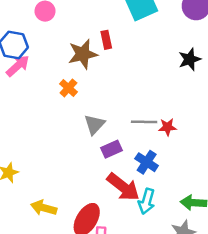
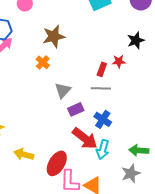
red rectangle: (106, 40) -> (102, 69), moved, turned 32
red star: (167, 127) -> (119, 61), moved

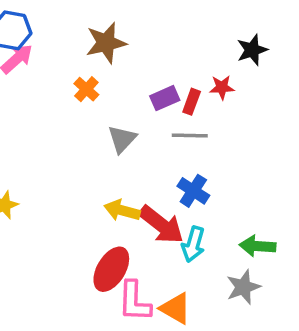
purple rectangle: (76, 109) -> (165, 98), moved
yellow arrow: (24, 154) -> (122, 210), moved

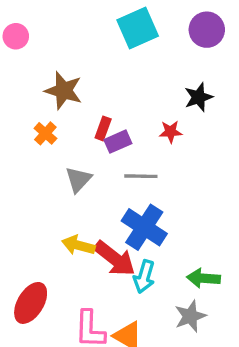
brown star: (106, 43) -> (64, 91), turned 30
red rectangle: (192, 102) -> (103, 128), moved
blue cross: (193, 191) -> (144, 227), size x1.5
red ellipse: (111, 269) -> (31, 303), moved

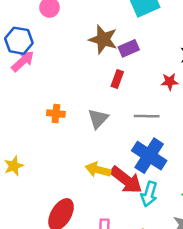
brown star: (64, 91) -> (103, 39), moved
orange cross: (45, 133) -> (56, 114), moved, turned -36
purple rectangle: (118, 142) -> (129, 48), moved

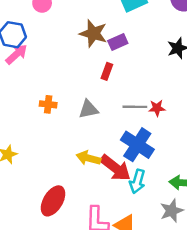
red star: (170, 82) -> (157, 108), moved
gray triangle: (98, 119) -> (88, 109), turned 35

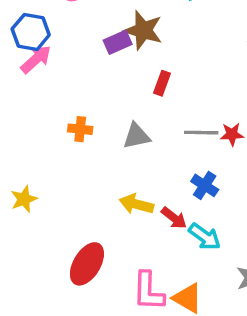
purple rectangle: (118, 42) -> (118, 42), moved
blue cross: (137, 145) -> (205, 185), size x0.6
red arrow: (115, 168) -> (174, 218), size x0.6
cyan arrow: (137, 181) -> (205, 237), turned -70

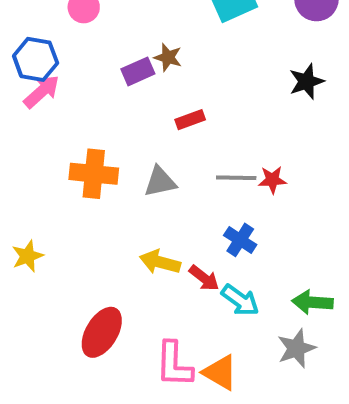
brown star: (143, 30) -> (168, 57), size x0.6
red rectangle: (162, 83) -> (190, 120), turned 50
orange cross: (80, 129) -> (94, 174), size x1.6

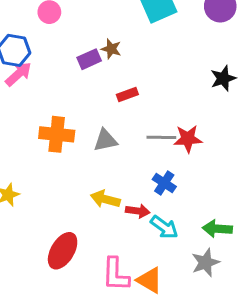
black star: (306, 81) -> (223, 78), moved
red star: (272, 180) -> (188, 139), size x1.4
red arrow: (204, 278) -> (138, 211), turned -30

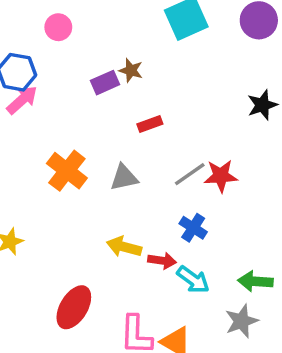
orange cross: (57, 134) -> (67, 171), turned 32
gray line: (161, 137) -> (190, 174), turned -36

